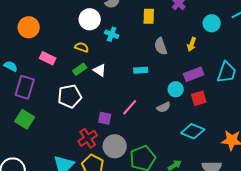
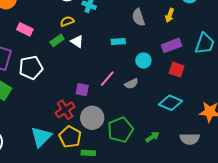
yellow semicircle: (82, 47) -> (67, 21), moved, turned -40
cyan circle: (176, 89) -> (143, 61), moved
white pentagon: (70, 96) -> (31, 68), moved
red square: (199, 98) -> (177, 70), turned 35
gray semicircle: (164, 107) -> (131, 84), moved

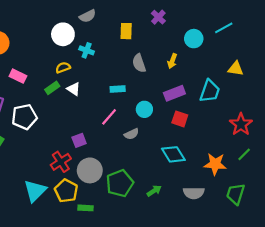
pink line: (107, 79) -> (109, 117), moved
purple square: (82, 90) -> (79, 140), turned -32
cyan diamond: (171, 103) -> (173, 154), turned 35

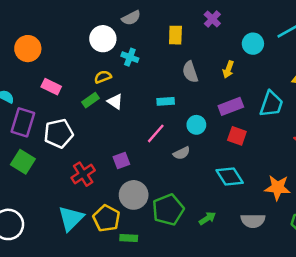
red cross: (61, 162) -> (83, 174), moved

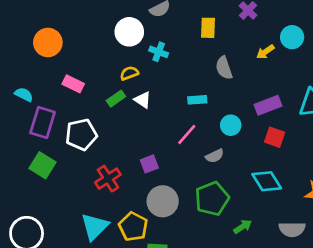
yellow arrow: (228, 69) -> (265, 52), moved, turned 35
green pentagon: (168, 210) -> (212, 199), moved

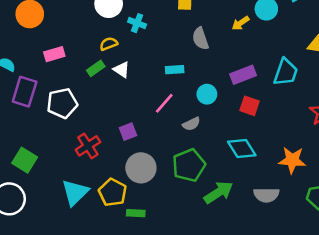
pink rectangle: (73, 84) -> (54, 54), turned -42
green square: (43, 165) -> (25, 160), moved
green arrow: (243, 227) -> (219, 192), size x1.6

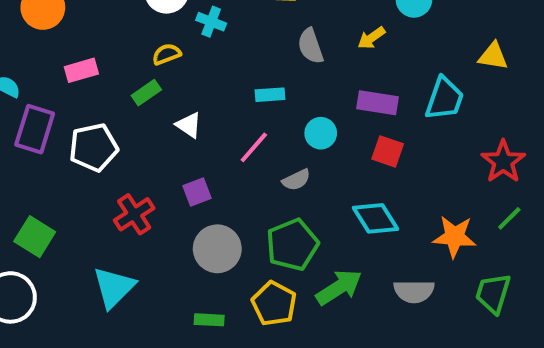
yellow arrow: (240, 23) -> (371, 38), moved
white triangle: (122, 70) -> (189, 125), moved
purple rectangle: (243, 75) -> (377, 103), turned 30
yellow pentagon: (113, 192) -> (274, 304), moved

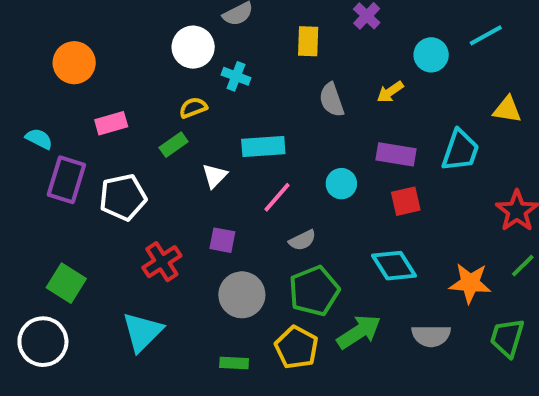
cyan rectangle: (270, 95) -> (263, 147), moved, size x1.5
white triangle: (189, 125) -> (215, 176), turned 40
red square: (388, 151) -> (406, 201), turned -32
gray semicircle: (296, 180) -> (302, 240), moved
purple square: (197, 192) -> (222, 240), turned 32

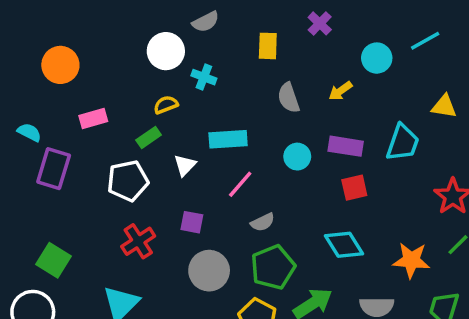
cyan circle: (341, 184) -> (297, 157), moved
white pentagon: (123, 197) -> (128, 181), moved

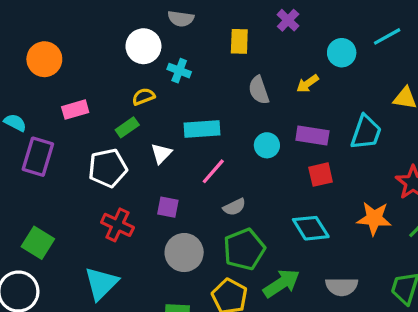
gray semicircle: (206, 22) -> (181, 19), turned 35
red cross: (138, 241) -> (117, 225), turned -32
orange star: (411, 260) -> (374, 218), moved

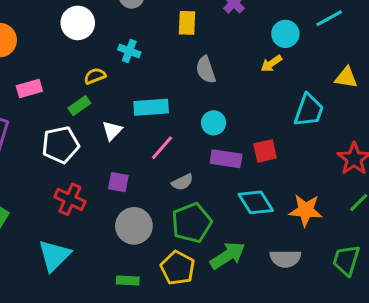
white circle: (143, 46) -> (78, 23), moved
yellow arrow: (308, 84) -> (271, 64), moved
purple rectangle: (312, 136) -> (226, 159), moved
orange star: (374, 218) -> (306, 210), moved

